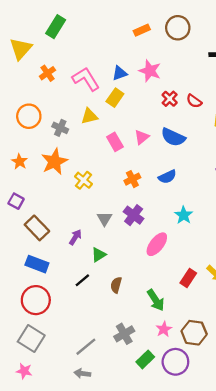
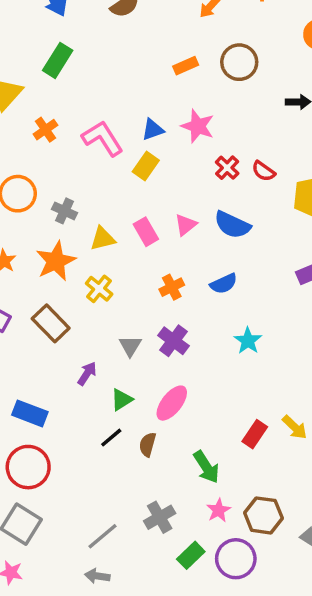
yellow triangle: (89, 116) -> (103, 239), moved
brown rectangle: (37, 228) -> (51, 323), moved
pink ellipse: (157, 244) -> (172, 403), moved
black line: (82, 280) -> (111, 438), moved

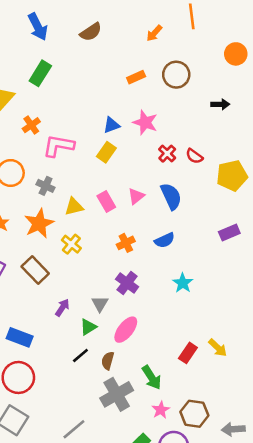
pink L-shape: (103, 138) -> (58, 146), moved, turned -48
blue semicircle: (232, 225) -> (171, 196), turned -140
gray triangle: (130, 346) -> (100, 304), moved
gray cross: (160, 517) -> (117, 394), moved, size x1.4

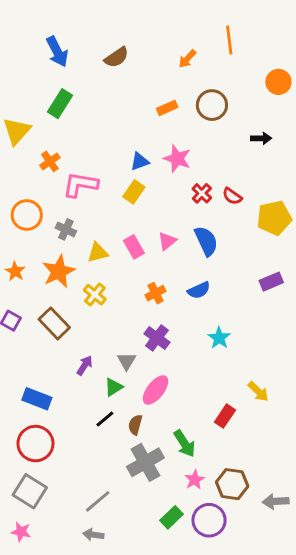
yellow arrow: (218, 348) -> (258, 391), moved

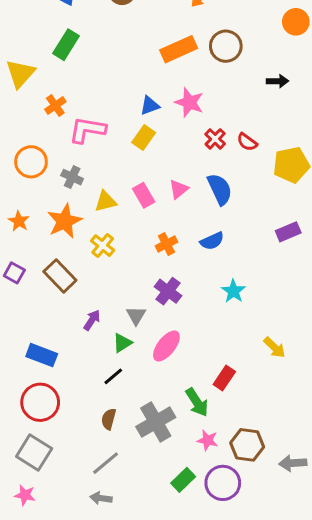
orange rectangle: (167, 108) -> (179, 49), size x1.6
red rectangle: (225, 416) -> (224, 378), moved
brown semicircle: (135, 425) -> (109, 419), moved
pink star: (195, 480) -> (208, 440), turned -30

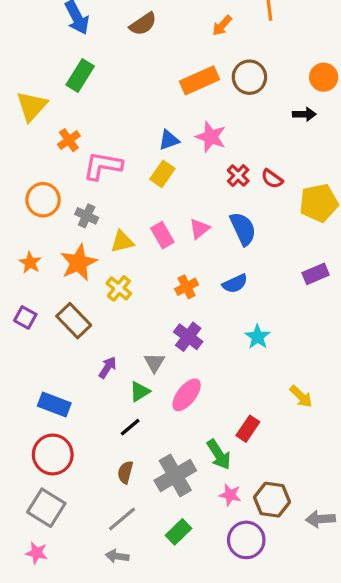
orange circle: (296, 22) -> (324, 77), moved
green rectangle: (183, 480) -> (178, 532), moved

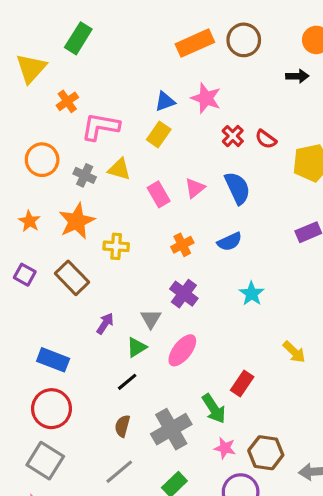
yellow triangle: (122, 242) -> (119, 169), moved, turned 30
yellow cross: (119, 288) -> (116, 246), turned -35

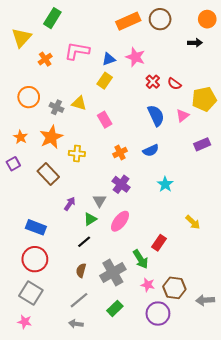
pink L-shape: (100, 127) -> (77, 51), moved
pink triangle: (195, 188) -> (183, 116), moved
purple square: (25, 275) -> (13, 164), moved, turned 32

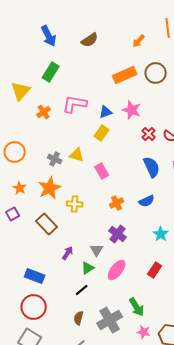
orange circle: (29, 97) -> (15, 152), moved
red rectangle: (159, 243) -> (155, 270), moved

